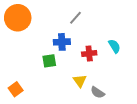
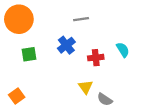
gray line: (76, 18) -> (81, 19), turned 40
blue cross: (62, 42) -> (66, 45), turned -35
green square: (49, 61) -> (29, 54), moved

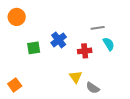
orange circle: (19, 19) -> (17, 17), size x0.7
gray line: (81, 19) -> (98, 28), moved
green square: (29, 54) -> (34, 48), moved

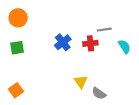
cyan semicircle: (109, 44) -> (124, 47), moved
green square: (34, 48) -> (17, 48), moved
red cross: (85, 51) -> (90, 43), moved

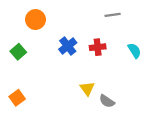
orange circle: (18, 18) -> (35, 20), moved
gray line: (104, 30) -> (113, 15), moved
green square: (17, 48) -> (18, 52), turned -32

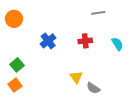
orange circle: (35, 20) -> (14, 19), moved
blue cross: (68, 46) -> (48, 41), moved
green square: (18, 52) -> (17, 65), moved

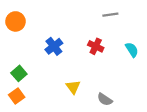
red cross: (85, 41) -> (96, 46), turned 32
yellow triangle: (76, 77) -> (73, 87), moved

